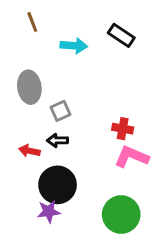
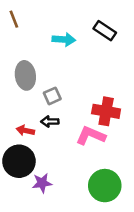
brown line: (32, 22) -> (14, 19), moved
red cross: (123, 129) -> (106, 111), size x1.5
pink L-shape: (132, 157) -> (91, 136), moved
black circle: (58, 185) -> (19, 161), moved

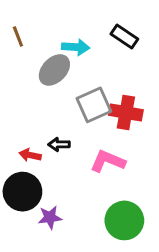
brown line: (14, 19) -> (18, 36), moved
gray ellipse: (25, 75) -> (54, 70), moved, turned 52
gray square: (52, 96) -> (94, 105), moved, size x1.6
red cross: (106, 111) -> (126, 113), moved

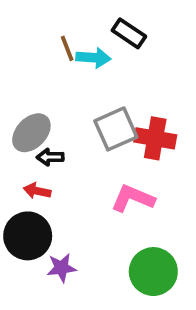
brown line: (18, 36) -> (67, 48), moved
black rectangle: (124, 36) -> (129, 33), moved
gray ellipse: (54, 70) -> (31, 133), moved
black arrow: (59, 144) -> (50, 157), moved

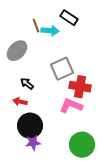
gray ellipse: (31, 133) -> (17, 51), moved
red cross: (155, 138) -> (80, 87), moved
black arrow: (50, 157) -> (27, 84), turned 40
black circle: (28, 236) -> (30, 126), moved

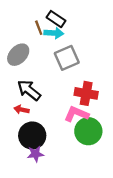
black rectangle: (69, 18) -> (56, 19), moved
gray square: (62, 69) -> (67, 58), moved
black arrow: (27, 84) -> (29, 90), size x1.6
green circle: (82, 145) -> (88, 131), moved

